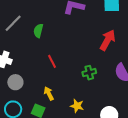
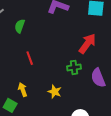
green cross: (89, 73) -> (74, 67), moved
yellow star: (77, 106) -> (55, 92), moved

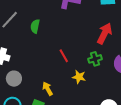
red line: (30, 58) -> (64, 56), moved
yellow star: (55, 92) -> (79, 77), moved

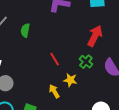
green cross: (95, 59) -> (86, 62), turned -32
yellow arrow: (48, 89) -> (54, 91), moved

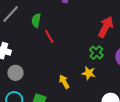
red line: (55, 59) -> (49, 37), moved
yellow star: (70, 80) -> (89, 73), moved

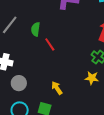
yellow arrow: (64, 82) -> (57, 88), moved

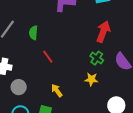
red line: (50, 44) -> (48, 57), moved

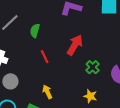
red arrow: (103, 32) -> (75, 45), moved
yellow star: (91, 79) -> (90, 96), moved

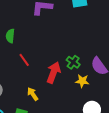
red arrow: (75, 45) -> (54, 72), moved
yellow star: (90, 96) -> (82, 81), moved

